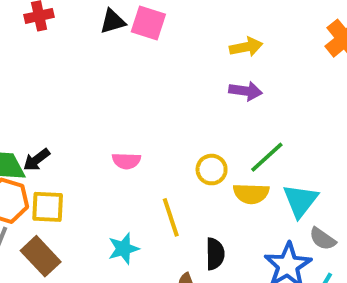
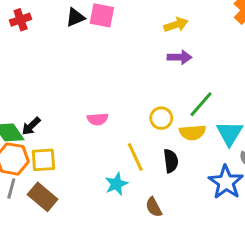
cyan star: (123, 249) -> (116, 184), moved
black semicircle: (215, 254) -> (171, 161), moved

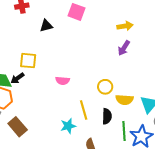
black triangle: (75, 17) -> (46, 26), moved
purple arrow: (180, 57) -> (124, 48), turned 112
green line: (201, 104) -> (124, 131), moved, turned -54
yellow square: (43, 160) -> (28, 61), moved

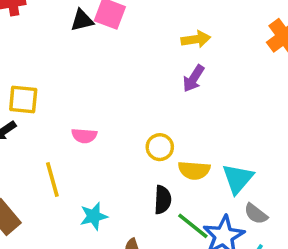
black triangle: (46, 26) -> (82, 20), moved
yellow line: (84, 110) -> (52, 179), moved
green line: (124, 131) -> (193, 226), turned -48

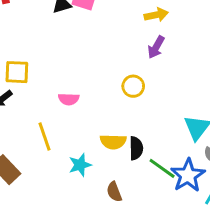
yellow circle: (160, 147) -> (133, 86), moved
yellow semicircle: (194, 170) -> (113, 142), moved

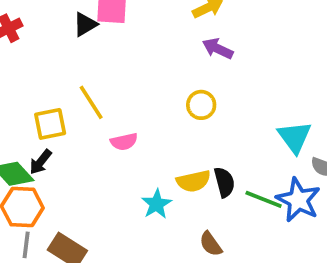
purple arrow: (156, 47) -> (218, 49), turned 100
yellow line: (44, 137) -> (91, 102), moved
cyan star: (80, 165) -> (157, 204), moved

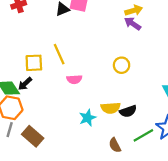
purple arrow: (218, 49) -> (133, 24), moved
black semicircle: (224, 182) -> (128, 111), turned 77
green line: (264, 199) -> (143, 135), moved, turned -60

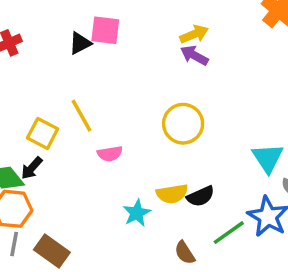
yellow square: (34, 63) -> (43, 133), turned 36
yellow circle: (122, 65) -> (183, 124), size x1.5

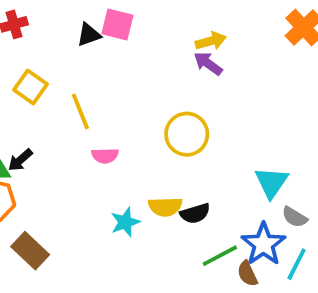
yellow square: (43, 133) -> (30, 87), moved
brown semicircle: (185, 253) -> (247, 274), moved

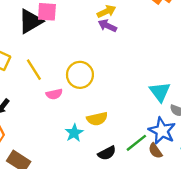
black triangle: (89, 35) -> (30, 21), size x1.6
yellow circle: (187, 134) -> (80, 75), moved
black semicircle: (195, 213) -> (107, 153), moved

